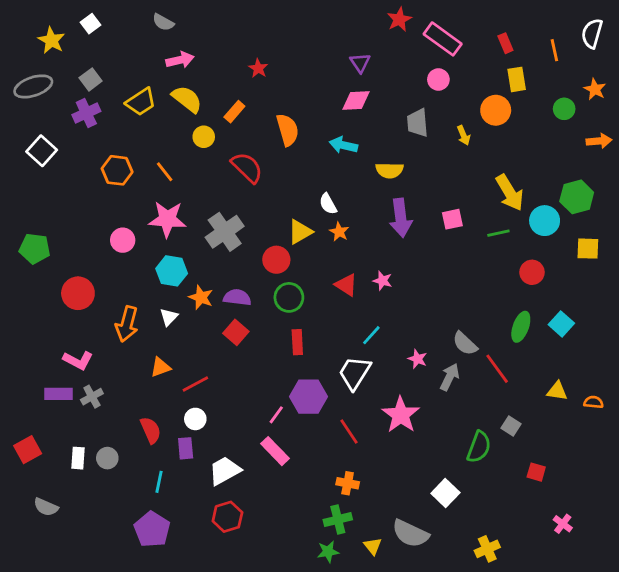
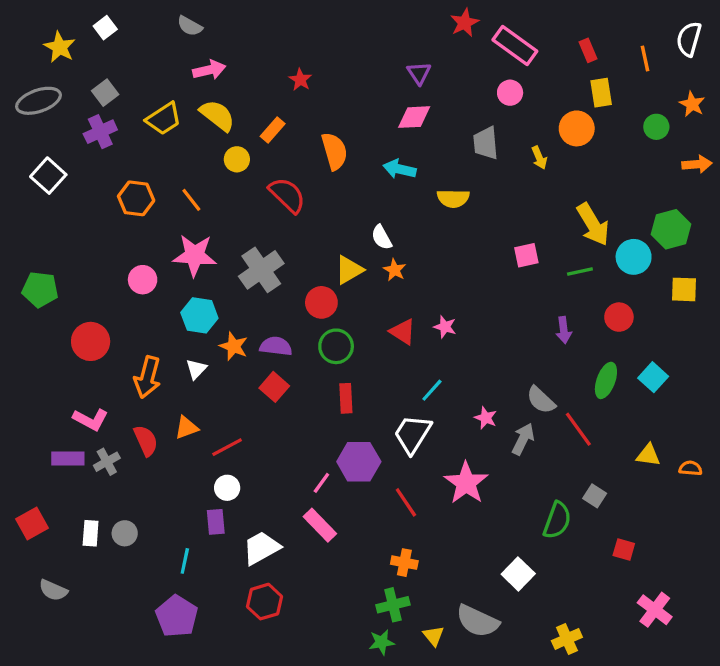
purple arrow: (401, 218) -> (564, 330), moved, size x0.6
red semicircle: (151, 430) -> (146, 441), moved
pink cross: (563, 524) -> (655, 610), size x1.5

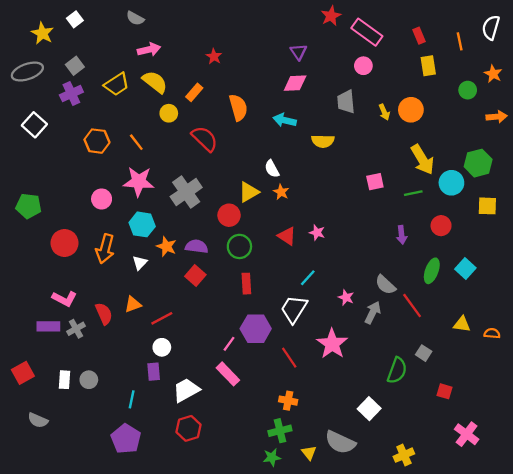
orange circle: (577, 128) -> (411, 110), moved
orange arrow: (147, 377) -> (105, 249), moved

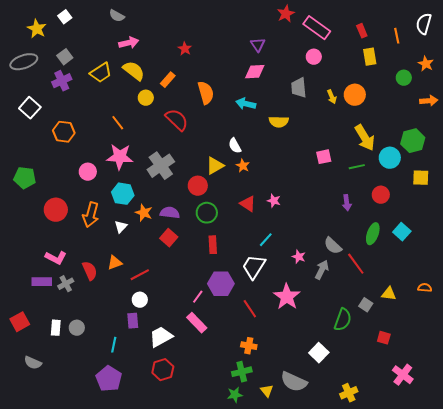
orange hexagon: (97, 141) -> (64, 132), moved
yellow triangle: (462, 324) -> (389, 294), moved

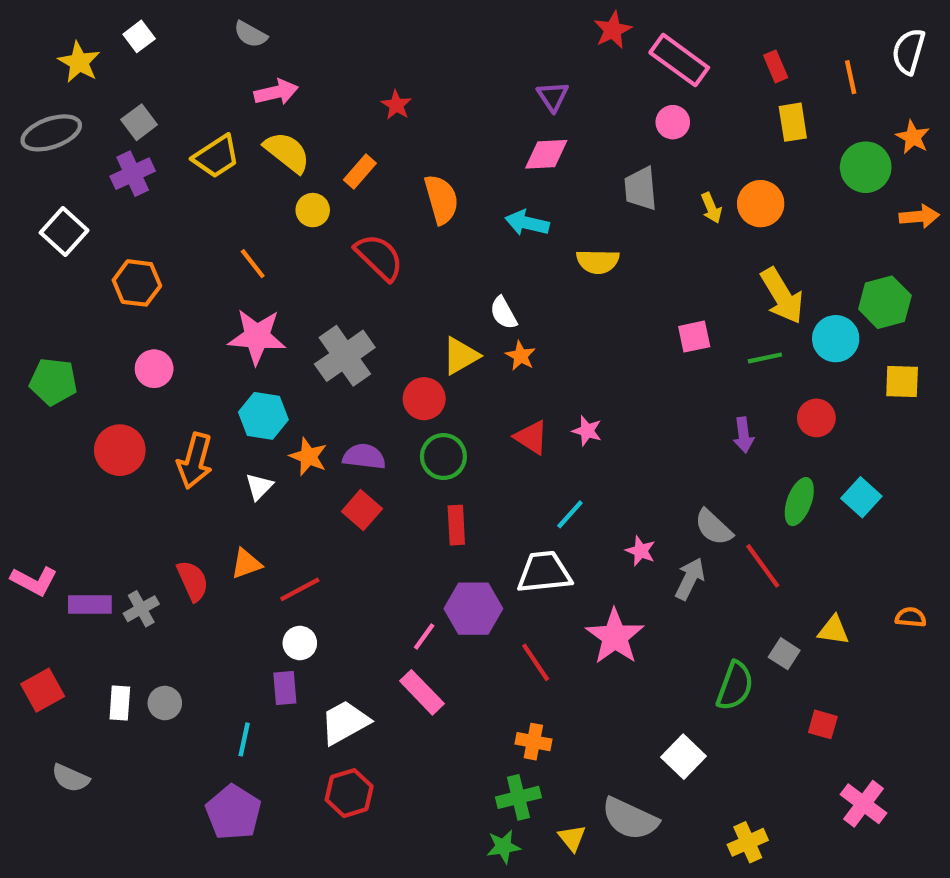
green circle: (404, 78) -> (866, 167), size x1.5
pink circle: (88, 172) -> (154, 369), moved
pink L-shape: (56, 258) -> (34, 581), moved
white trapezoid: (254, 267) -> (544, 572), turned 52

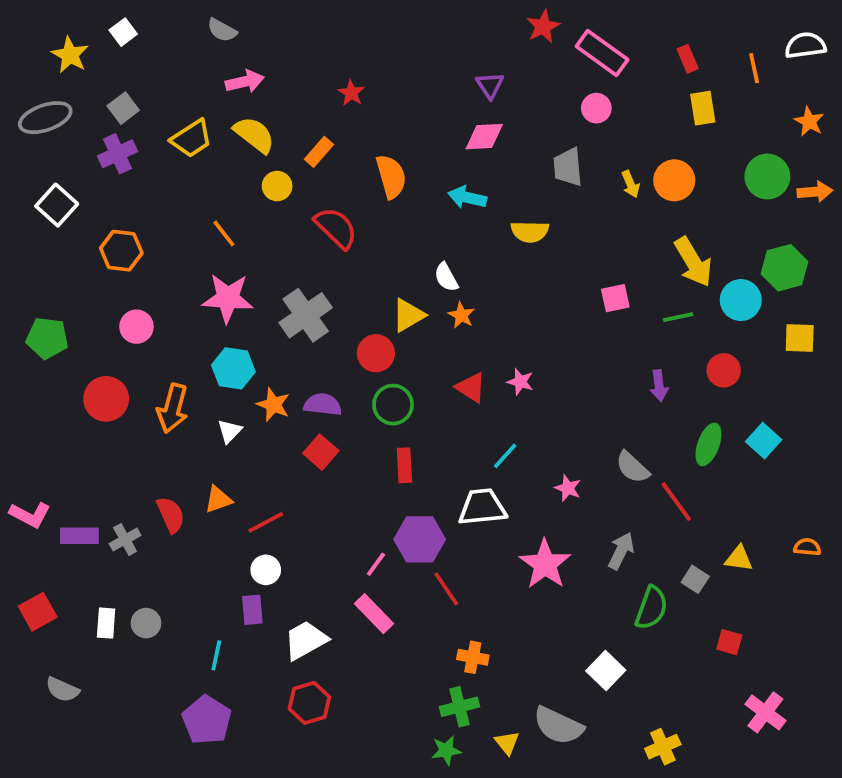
white semicircle: (909, 51) -> (805, 45), turned 66
green circle: (866, 167) -> (767, 177), moved
gray arrow: (690, 579) -> (621, 551), moved
red line: (536, 662) -> (446, 589), moved

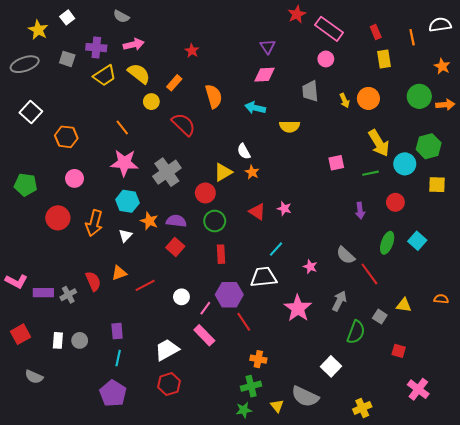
gray square: (123, 108) -> (67, 59), turned -35
purple cross: (117, 154) -> (96, 48), moved, turned 30
white circle: (266, 570) -> (181, 297), moved
purple rectangle: (252, 610) -> (117, 331), moved

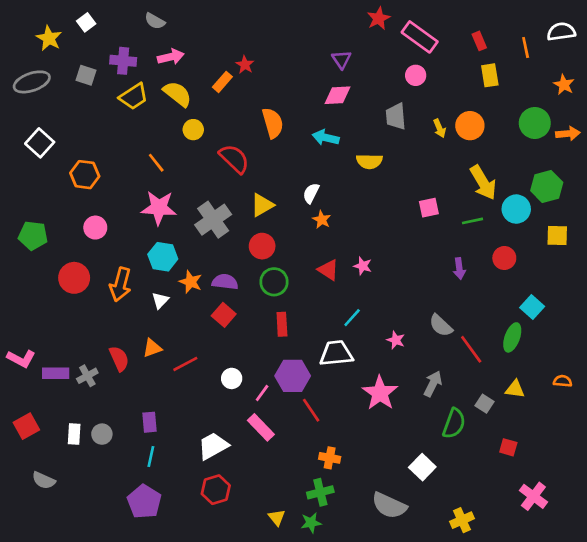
orange rectangle: (174, 83) -> (222, 82), moved
white semicircle: (244, 151) -> (311, 193), turned 56
yellow triangle: (223, 172) -> (262, 205), moved
green ellipse: (387, 243) -> (512, 337), moved
yellow triangle: (277, 406) -> (277, 517), moved

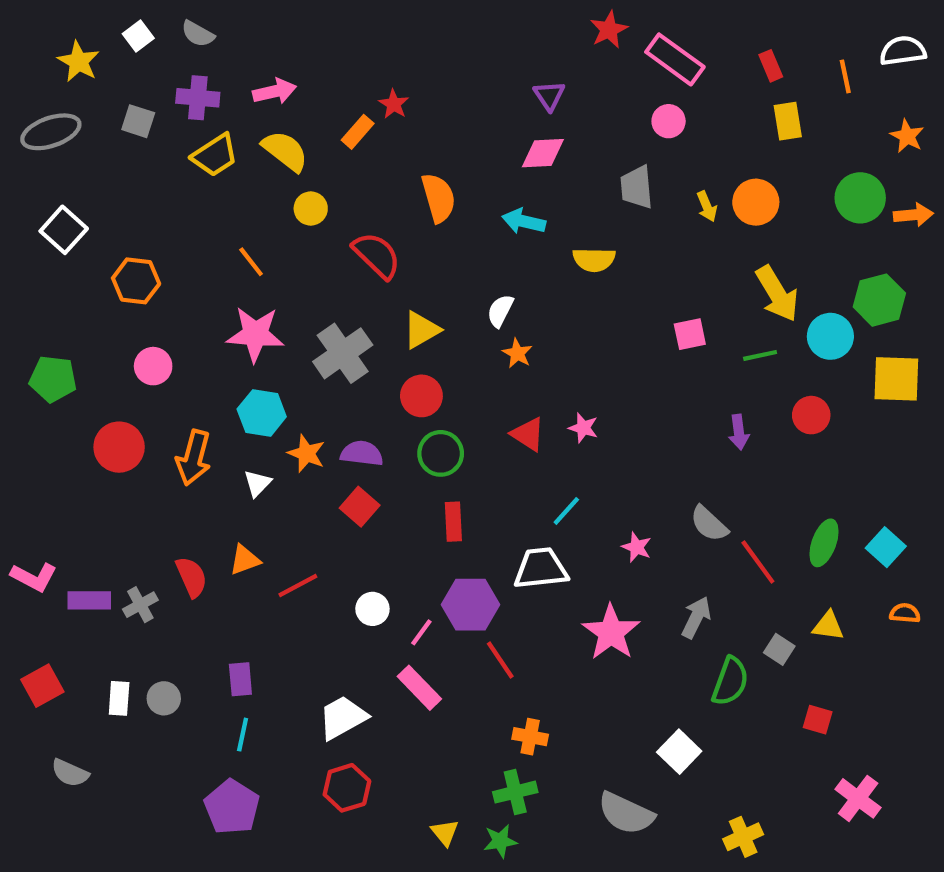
gray semicircle: (155, 21) -> (198, 34), moved
yellow square: (557, 235) -> (896, 379), size x1.4
cyan square: (532, 307) -> (886, 547), moved

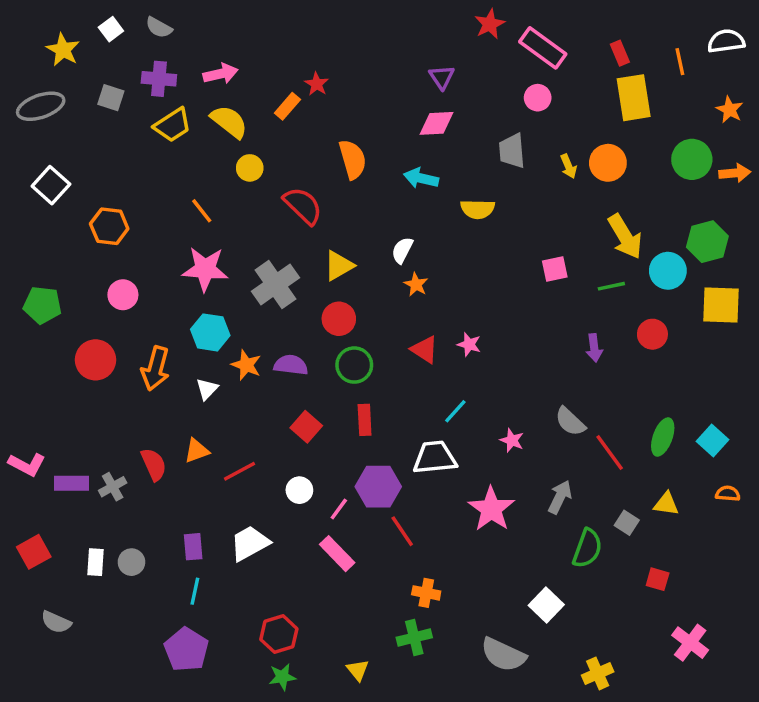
yellow rectangle: (788, 121) -> (634, 98), size x1.5
red square: (360, 507) -> (306, 427), moved
white trapezoid: (343, 718) -> (250, 543), moved
green star: (500, 841) -> (282, 677), moved

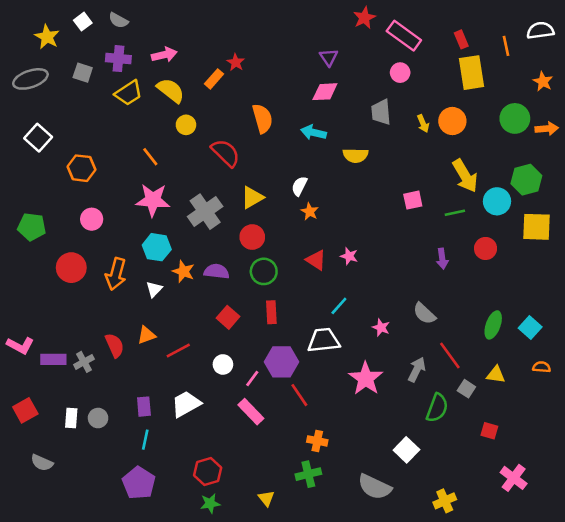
red line: (610, 452) -> (450, 356), moved

